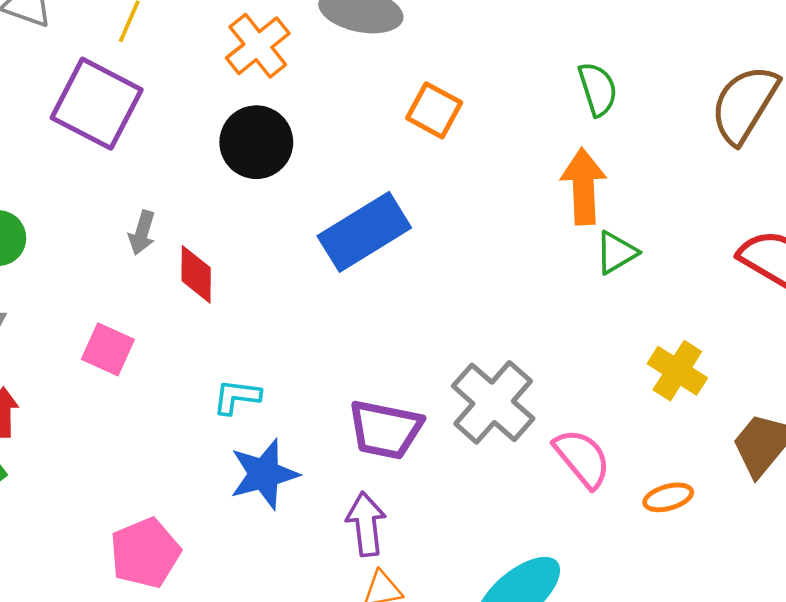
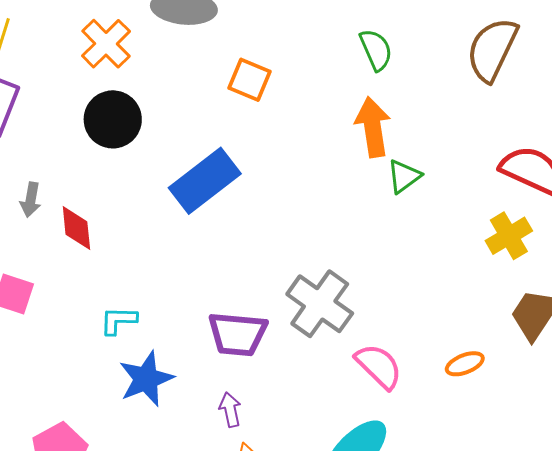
yellow cross: (677, 371) -> (509, 236), moved, turned 33
pink semicircle: (582, 458) -> (379, 366), moved
purple arrow: (366, 524) -> (230, 410), size x0.7

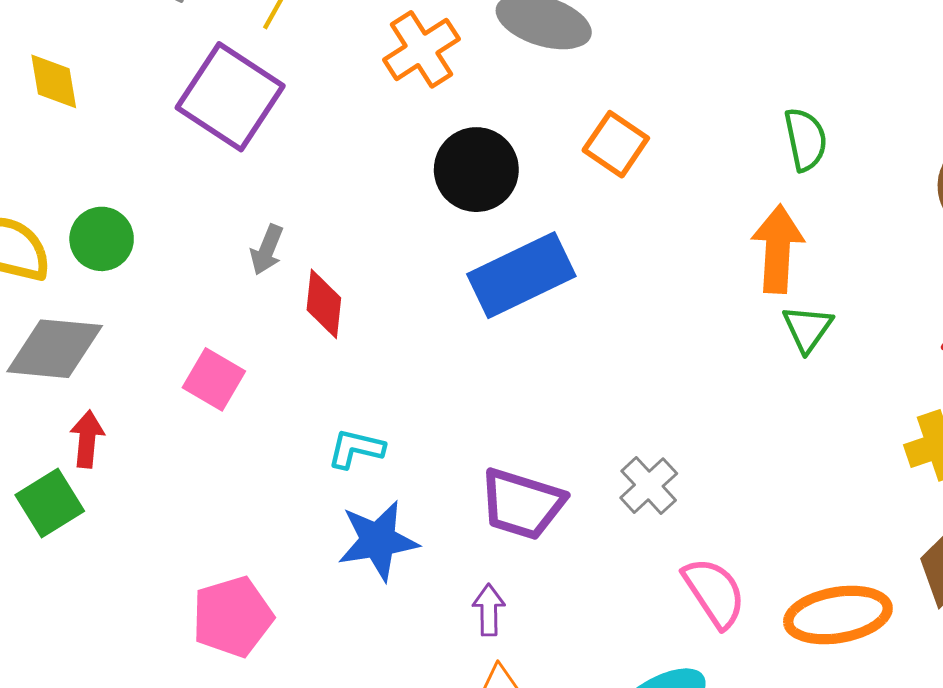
black circle: (113, 119) -> (476, 170), moved
green triangle: (404, 176) -> (807, 329), turned -30
gray cross: (320, 304) -> (649, 486), size x0.6
orange ellipse: (465, 364) -> (838, 615), size x1.8

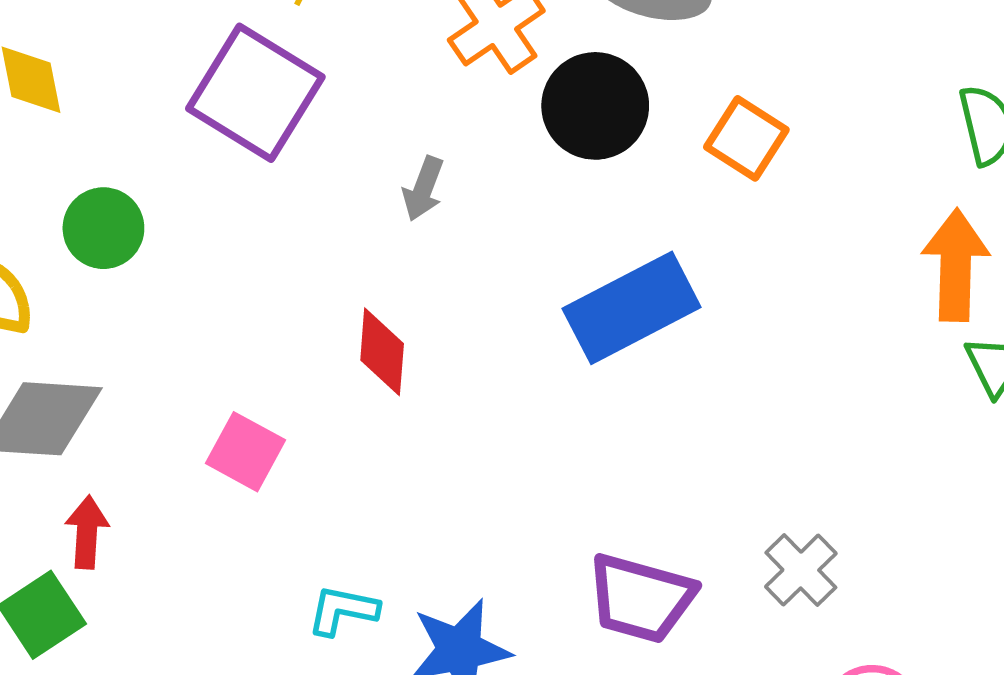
black circle: (476, 170) -> (595, 106), moved
green circle: (102, 239) -> (103, 228), moved
gray arrow: (267, 250) -> (423, 189), moved
cyan L-shape: (356, 449) -> (343, 610), moved

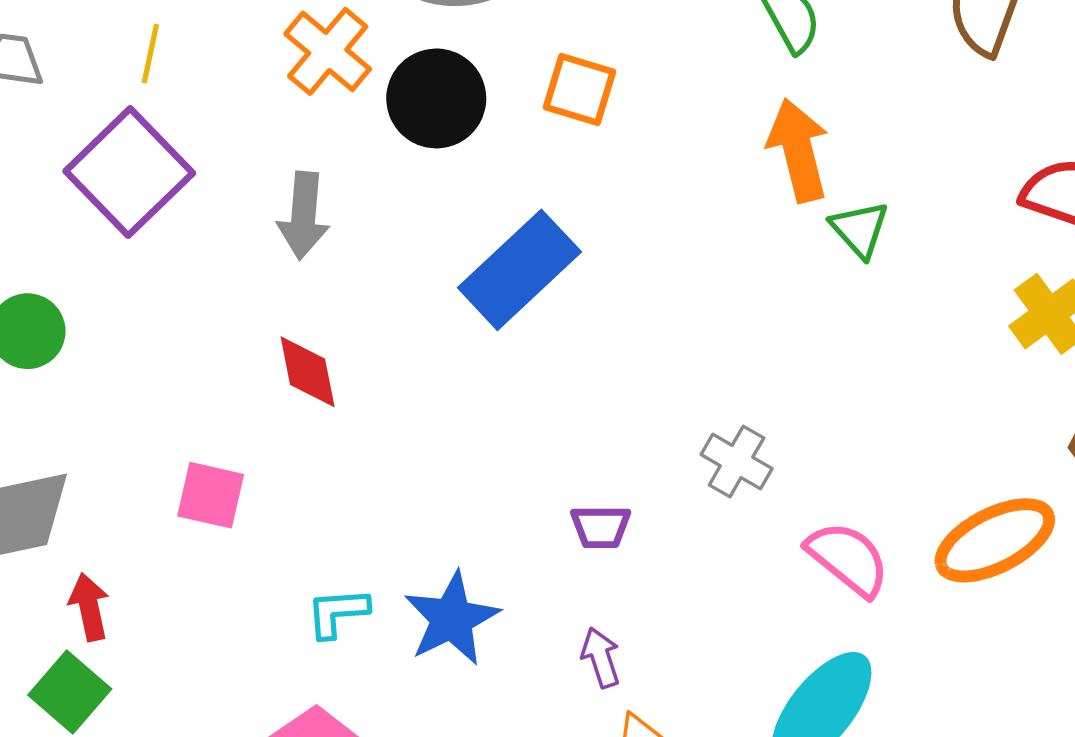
purple square: (255, 93) -> (129, 172), turned 30
gray arrow: (423, 189) -> (303, 216), size x1.4
purple trapezoid: (641, 598) -> (601, 527), size x0.6

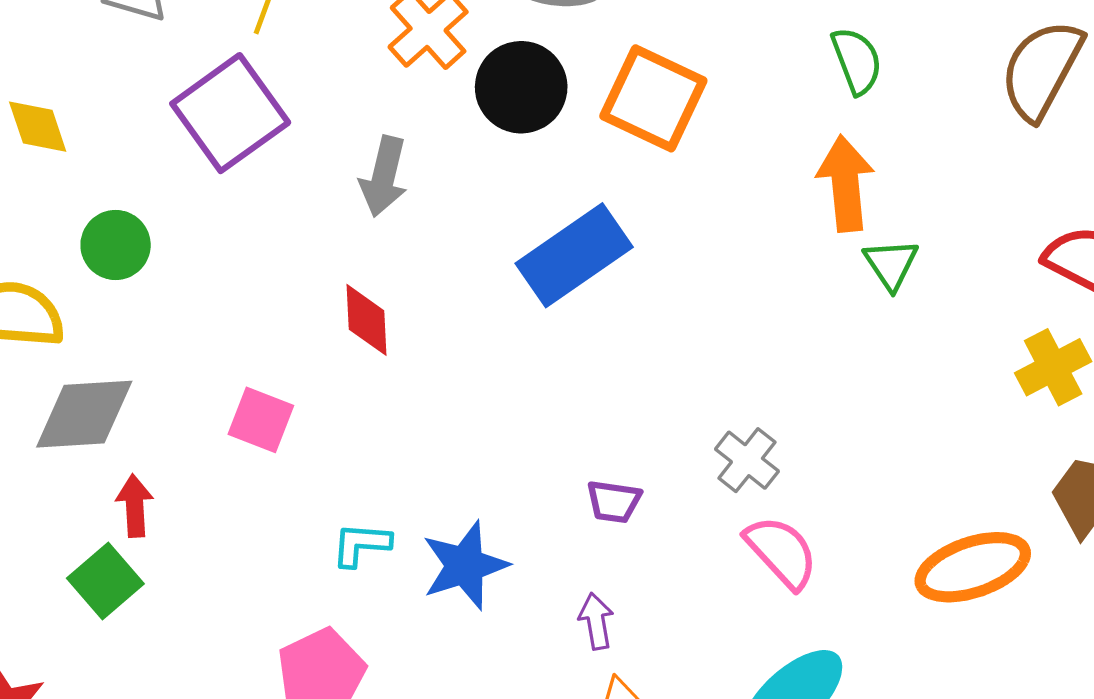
orange square: (579, 89) -> (653, 98), size x1.5
pink semicircle: (848, 559) -> (782, 552), moved

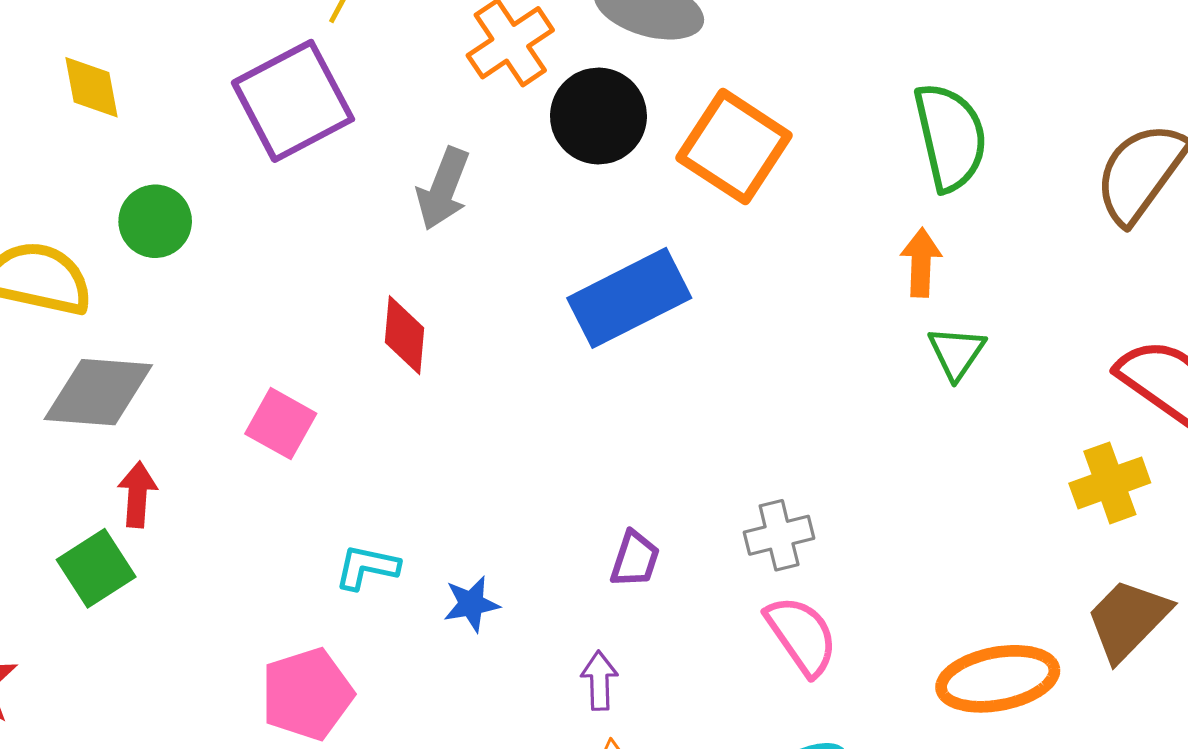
green semicircle: (857, 61) -> (950, 137), size x1.5
orange arrow: (845, 184) -> (921, 263), size x0.7
gray cross: (747, 460) -> (779, 535), turned 30
purple trapezoid: (614, 502) -> (635, 559), turned -88
blue star: (465, 565) -> (471, 604), size x0.6

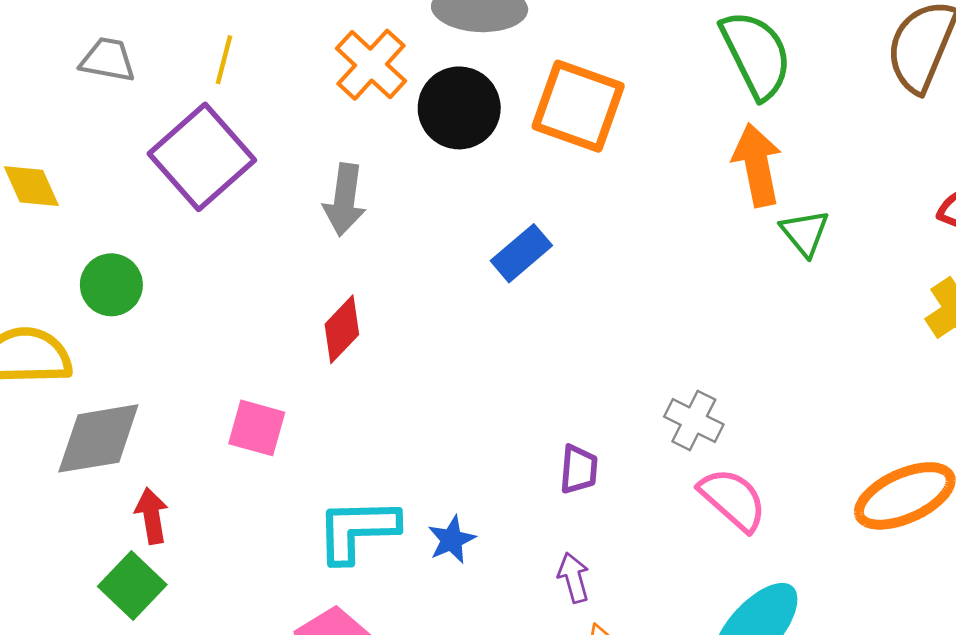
orange arrow: (921, 263) -> (757, 165), size x1.4
blue rectangle: (629, 298) -> (521, 253), size x0.6
red diamond: (405, 335) -> (342, 329), turned 52
gray cross: (779, 535) -> (694, 421), turned -36
cyan L-shape: (367, 567) -> (357, 530), size x1.6

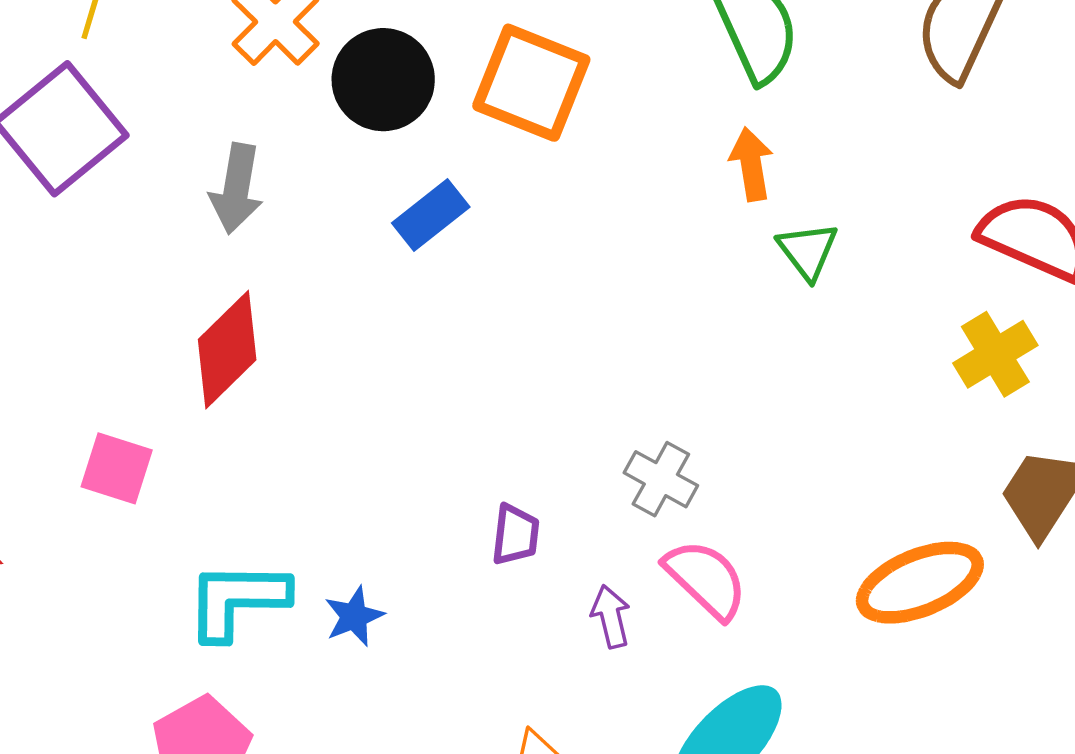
orange arrow: (757, 165) -> (751, 164), size x0.7
blue rectangle: (521, 253) -> (431, 215), moved
red diamond: (342, 329) -> (227, 350), size x1.4
purple arrow: (574, 578) -> (611, 617), moved

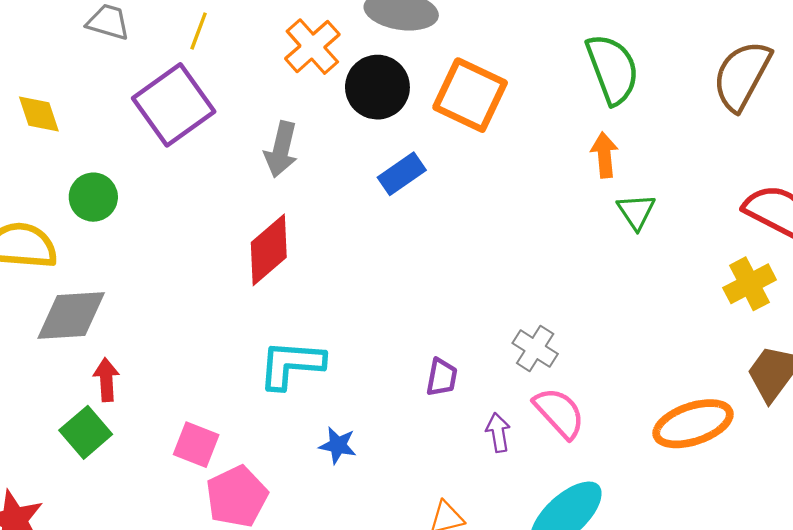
pink square: (117, 468) -> (196, 445), moved
cyan L-shape: (237, 600) -> (291, 364), moved
blue star: (354, 616) -> (338, 445), moved, turned 30

